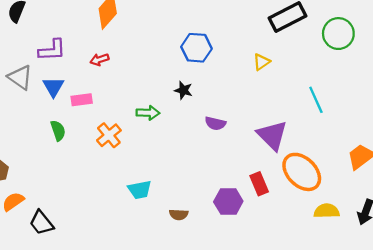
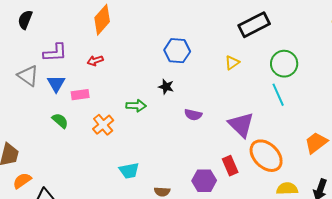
green circle: (338, 34) -> (284, 64), moved
green semicircle: (58, 131) -> (60, 121), turned -30

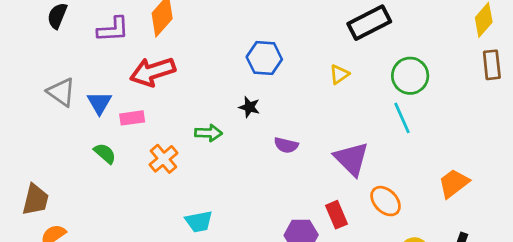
purple L-shape: (55, 53) -> (113, 29), moved
red arrow: (95, 61) -> (153, 72), size x2.0
orange ellipse: (266, 156) -> (386, 201), size x0.7

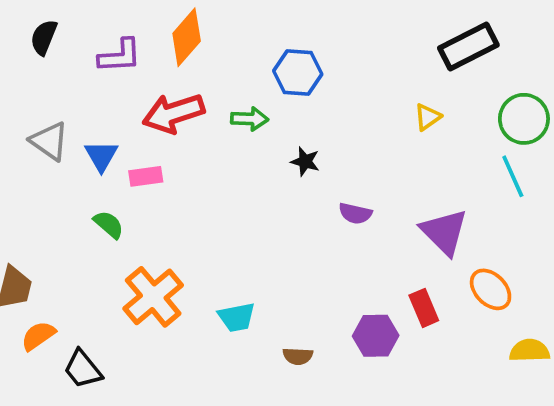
blue hexagon: (264, 58) -> (298, 73), moved
green arrow: (208, 133) -> (250, 119), moved
orange cross: (163, 159) -> (153, 297), moved, size x1.5

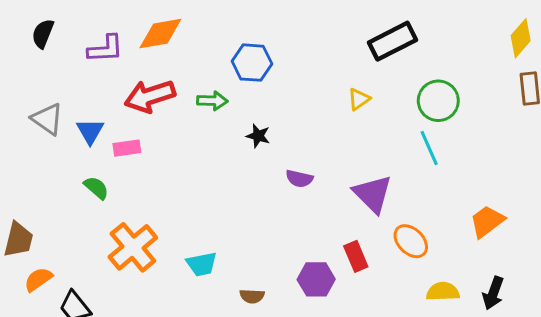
orange diamond: (187, 37) -> (160, 34), turned 39

